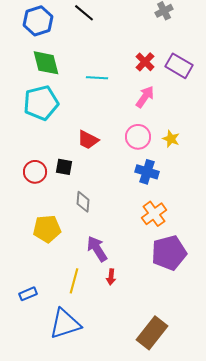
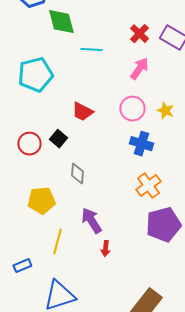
green diamond: (46, 63) -> (61, 22), moved
black square: (64, 167) -> (58, 139), turned 30
yellow line: (74, 281) -> (57, 242), moved

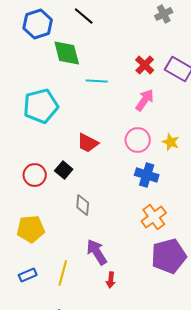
yellow pentagon: (41, 201) -> (31, 229), moved
blue rectangle: (22, 266) -> (28, 275), moved

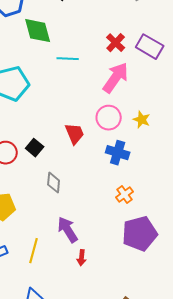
pink arrow: (145, 100) -> (116, 78), size x1.4
red trapezoid: (88, 143) -> (75, 134), moved, turned -140
orange cross: (154, 217) -> (125, 195), size x0.7

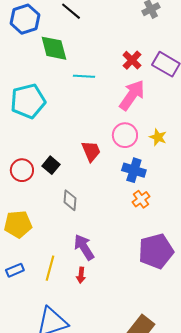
orange cross: (125, 195) -> (141, 199), moved
red arrow: (82, 258) -> (81, 275), moved

